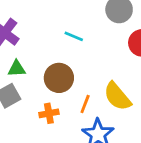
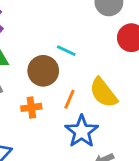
cyan line: (74, 36) -> (66, 51), moved

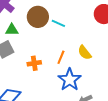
brown circle: (43, 71) -> (38, 17), moved
yellow semicircle: (103, 93) -> (85, 53), size x0.7

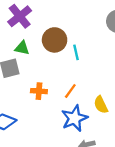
cyan line: (58, 23) -> (76, 52), turned 40
yellow semicircle: (85, 53) -> (101, 105), moved

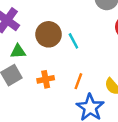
orange cross: (39, 91) -> (46, 79), moved

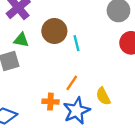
orange cross: (46, 79) -> (50, 102), moved

